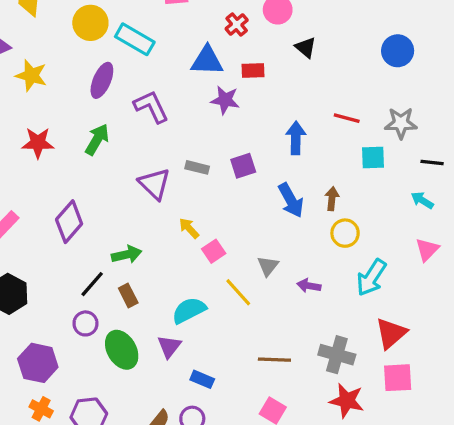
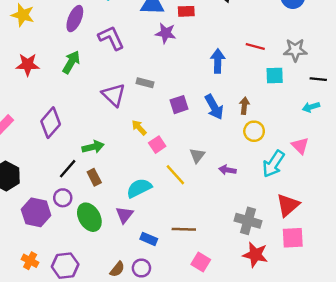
purple square: (243, 166) -> (179, 105), moved
cyan arrow: (422, 200) -> (311, 107), turned -49
pink triangle: (427, 250) -> (300, 146), moved, turned -30
brown line: (274, 360) -> (184, 229), moved
purple hexagon: (38, 363) -> (36, 212), moved

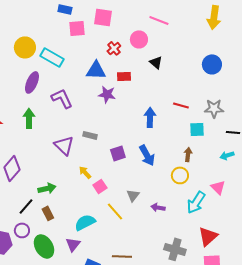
green arrow: (71, 62) -> (29, 118), turned -30
brown arrow: (244, 106) -> (188, 154), moved

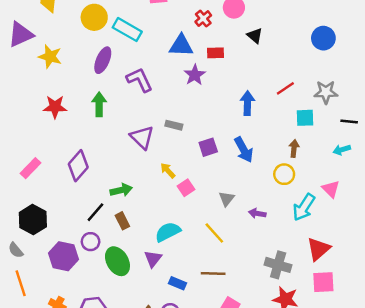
purple star: (107, 94) -> (195, 75), turned 30
red line: (181, 105) -> (285, 88), turned -49
yellow line: (115, 211) -> (214, 233), moved

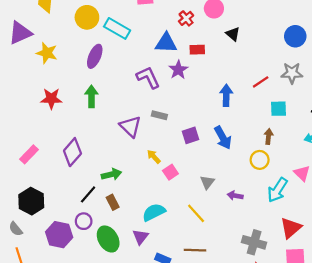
purple L-shape: (140, 80) -> (148, 77), moved
gray star: (326, 92) -> (292, 73), moved

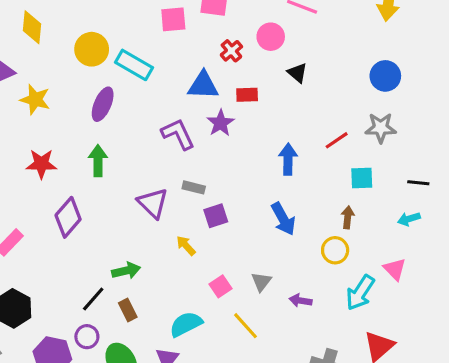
purple square: (191, 135) -> (216, 216), moved
purple diamond: (72, 152) -> (68, 217), moved
pink square: (170, 172) -> (220, 286), moved

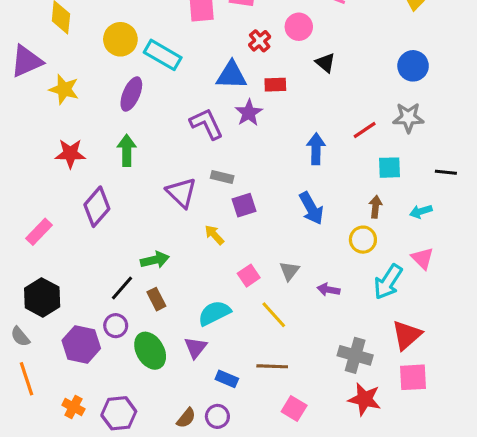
cyan arrow: (409, 219) -> (421, 211), moved

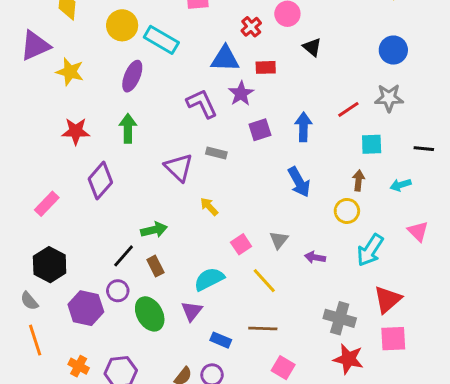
purple square: (244, 205) -> (260, 130), moved
pink triangle: (422, 258) -> (418, 231), moved

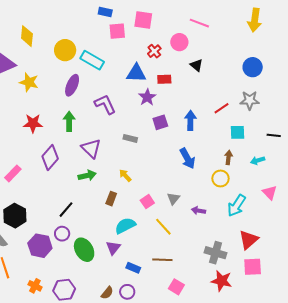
purple L-shape: (202, 104) -> (105, 104), moved
purple triangle: (179, 167) -> (91, 148), moved
green arrow: (154, 230) -> (87, 175), moved
brown rectangle: (155, 266) -> (111, 199), moved, turned 48

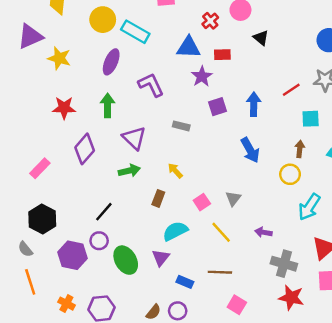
purple arrow: (198, 211) -> (263, 232), moved

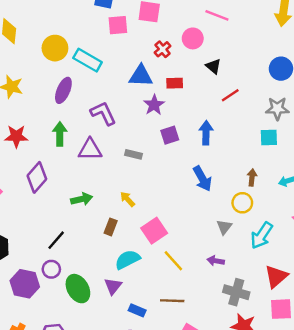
red line: (291, 90) -> (230, 95), moved
cyan square: (311, 119) -> (269, 138), moved
purple triangle: (134, 138) -> (90, 150), moved, turned -45
gray triangle: (233, 198) -> (224, 227), moved
pink square: (202, 202) -> (154, 231), size x1.5

